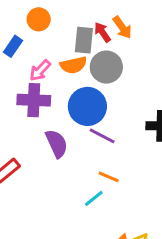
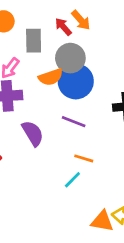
gray rectangle: (84, 40) -> (34, 41), moved
orange semicircle: (73, 65) -> (51, 77), moved
blue circle: (87, 106) -> (76, 81), moved

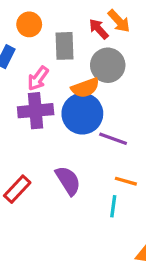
blue circle: (76, 81) -> (82, 114), moved
purple semicircle: (33, 133) -> (68, 181), moved
cyan line: (72, 180) -> (113, 206), turned -36

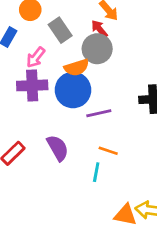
red arrow: (99, 29) -> (99, 29), moved
gray rectangle: (65, 46) -> (60, 30), turned -35
purple line: (113, 139) -> (99, 113), turned -35

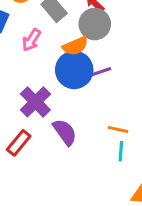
purple cross: (32, 85) -> (35, 102), moved, turned -36
purple line: (99, 113) -> (98, 73), moved
cyan line: (96, 172) -> (121, 151), moved

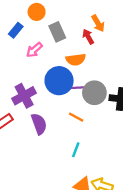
gray circle: (95, 24) -> (94, 93), moved
orange semicircle: (75, 46) -> (76, 59), moved
orange line: (118, 129) -> (76, 117), moved

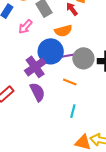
purple cross: (24, 96) -> (35, 67), moved

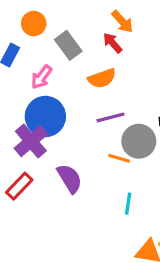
blue circle: (51, 51) -> (45, 116), moved
gray circle: (83, 58) -> (139, 141), moved
purple cross: (35, 67) -> (31, 141), moved

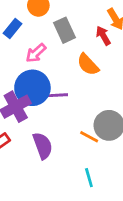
orange semicircle: (102, 78) -> (88, 65), turned 55
purple line: (110, 117) -> (55, 95), moved
cyan line: (128, 204) -> (89, 178), turned -36

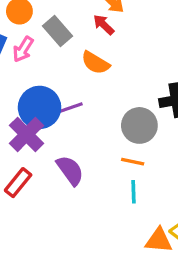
pink arrow: (36, 53) -> (23, 49), moved
orange line: (89, 137) -> (133, 162), moved
cyan line: (89, 178) -> (133, 192), turned 30

